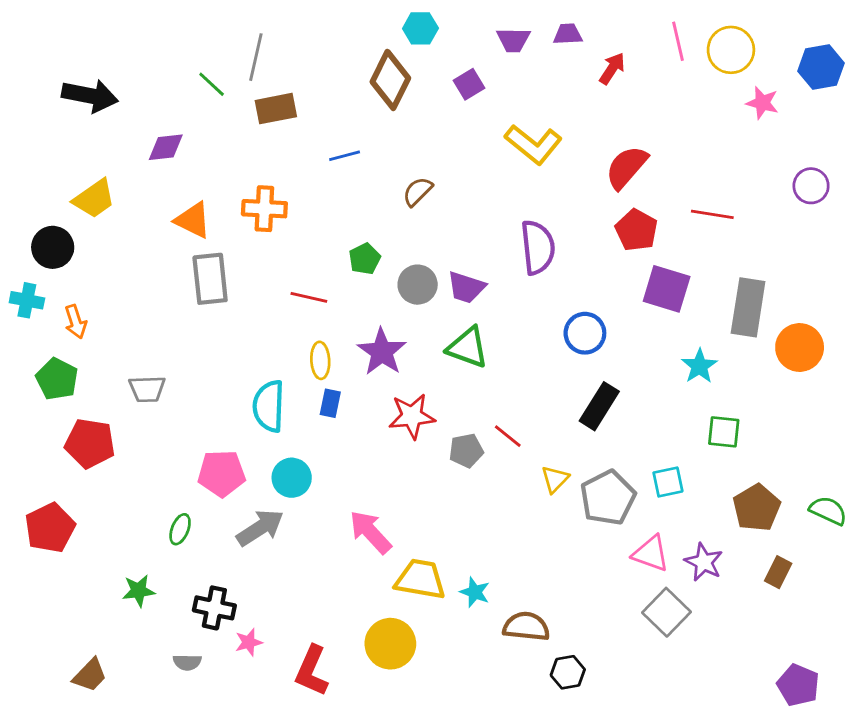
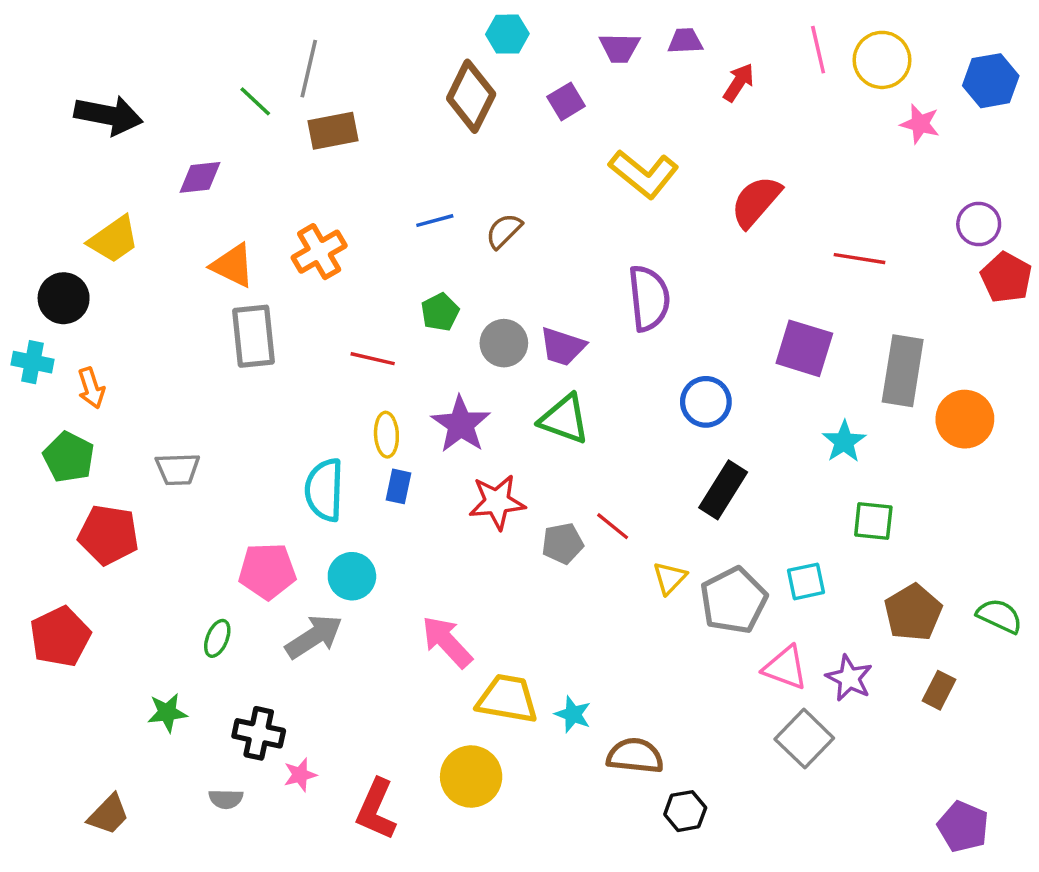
blue line: (345, 156) -> (435, 221), moved
orange cross: (264, 209) -> (319, 252), turned -33
red pentagon: (636, 230) -> (1006, 278), moved

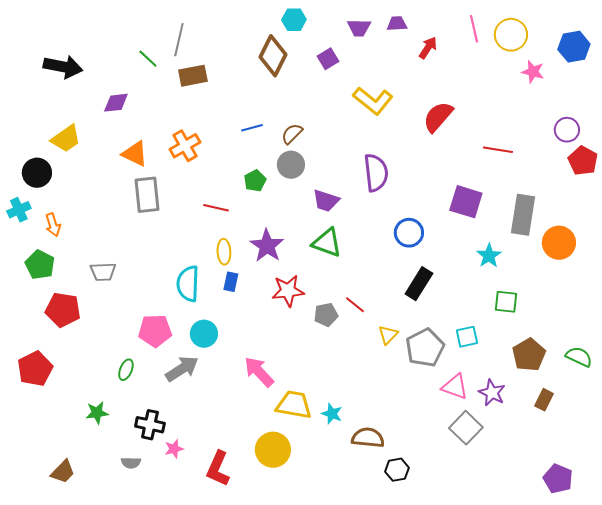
gray circle: (504, 343) -> (291, 165), moved
cyan cross: (33, 362) -> (19, 210), turned -35

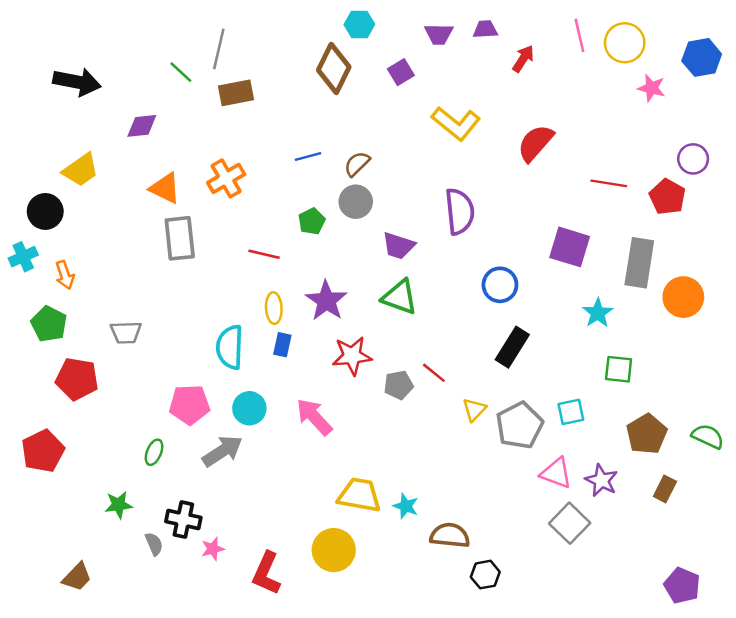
red pentagon: (583, 161) -> (667, 197), moved
pink arrow: (259, 372) -> (314, 417), moved
gray semicircle: (131, 463) -> (154, 544), moved, turned -114

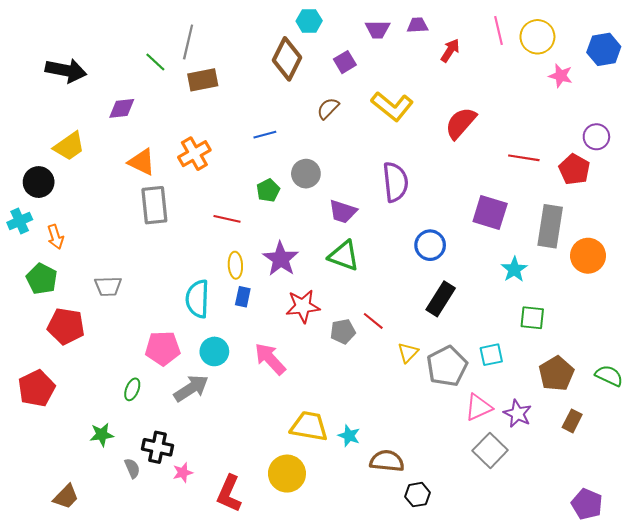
brown semicircle: (357, 164) -> (328, 108), moved
pink triangle: (556, 473) -> (479, 407), turned -44

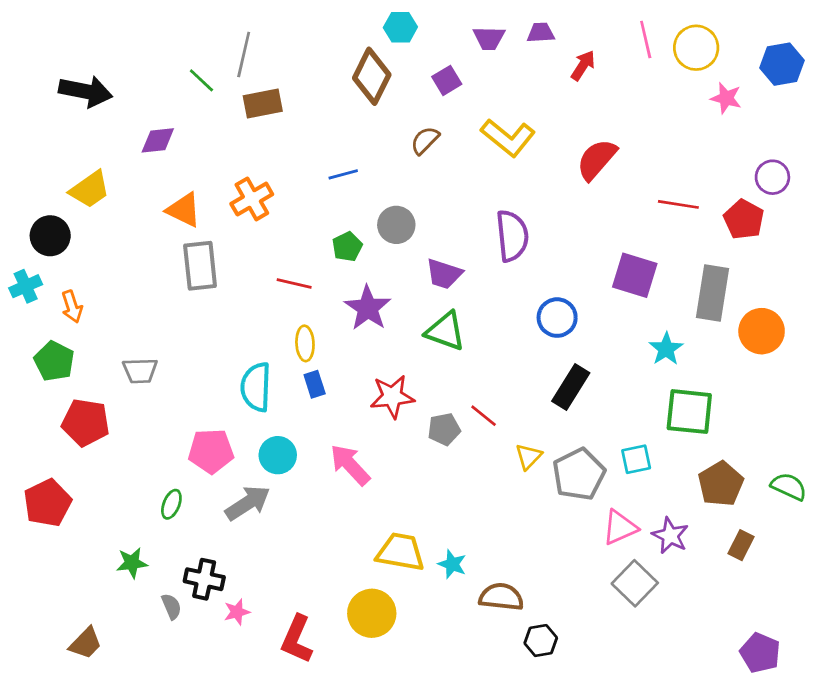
purple star: (281, 259) -> (368, 308), moved
blue rectangle: (243, 297) -> (315, 384), turned -30
green square: (532, 318) -> (689, 412), size x1.5

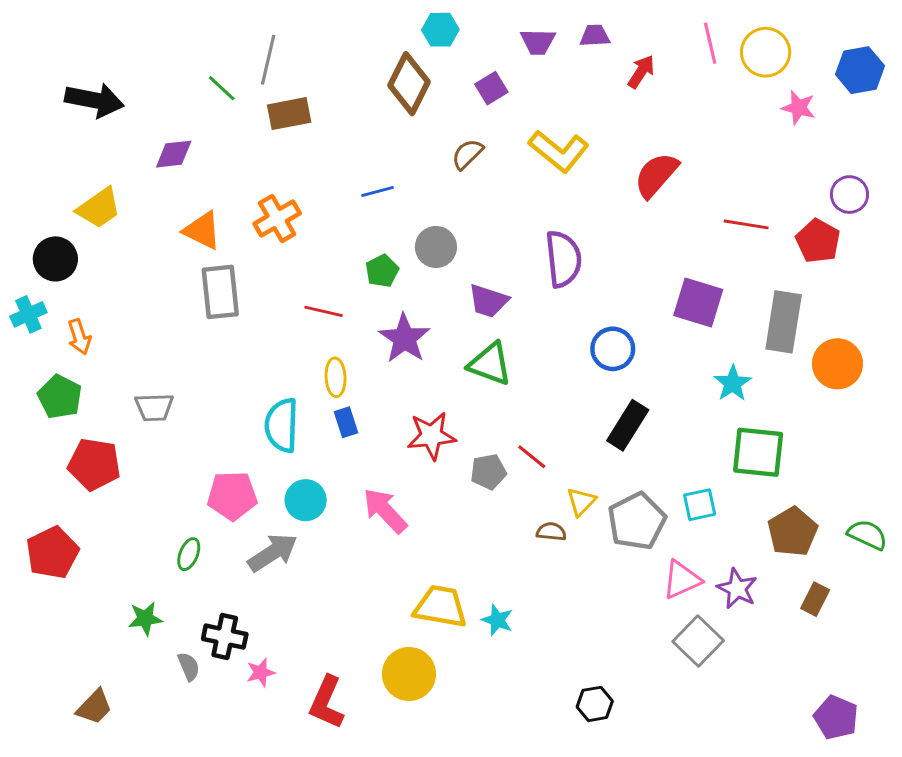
brown semicircle: (501, 597) -> (551, 532), moved, size x0.6

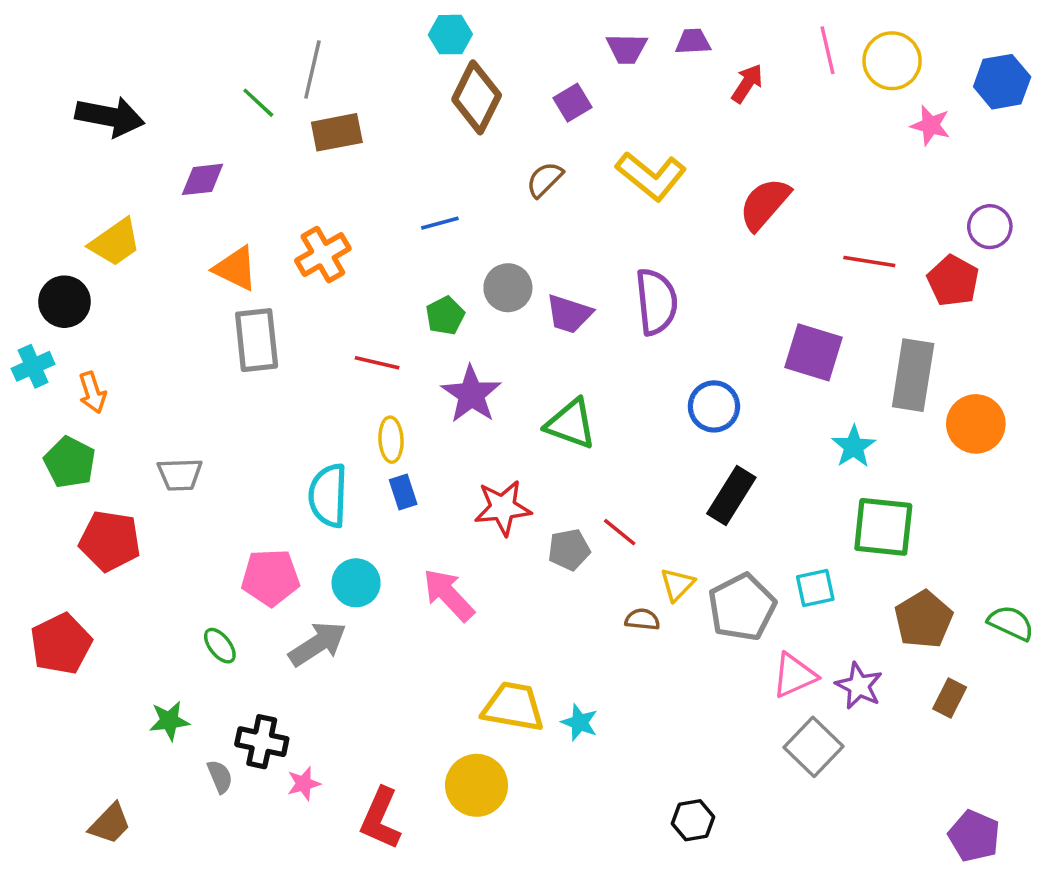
cyan hexagon: (440, 30) -> (450, 35), moved
purple trapezoid: (488, 301) -> (569, 314), moved
green ellipse: (189, 554) -> (220, 646), turned -60

